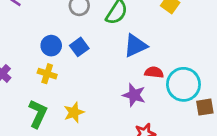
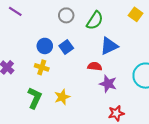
red semicircle: (154, 72) -> (95, 66), moved

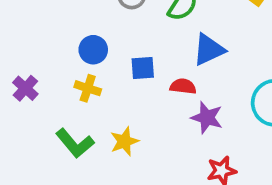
blue square: (66, 47) -> (143, 68), moved, turned 32
green L-shape: (35, 98) -> (75, 143), turned 115

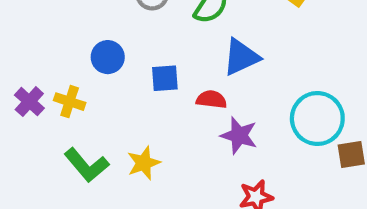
yellow cross: (88, 88) -> (70, 102), moved

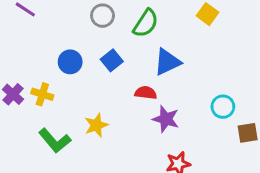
blue square: (165, 78) -> (112, 60), moved, turned -35
cyan circle: (317, 118) -> (223, 107), size x0.6
yellow star: (144, 163) -> (96, 125), moved

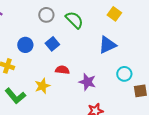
green semicircle: (146, 23) -> (74, 20), turned -78
blue triangle: (167, 62) -> (107, 45), moved
red semicircle: (146, 93) -> (62, 70), moved

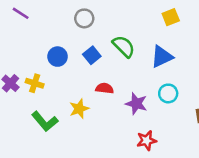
yellow square: (114, 14) -> (171, 17), turned 32
green semicircle: (74, 20) -> (124, 46), moved
cyan circle: (124, 74) -> (168, 93), moved

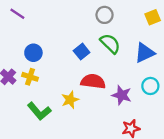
gray circle: (84, 18) -> (105, 15), moved
blue circle: (58, 57) -> (33, 53), moved
red semicircle: (105, 88) -> (93, 81), size x1.5

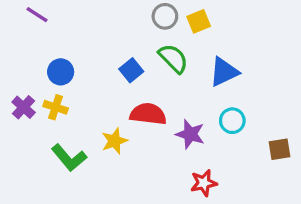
yellow square: (153, 17) -> (199, 21), moved

